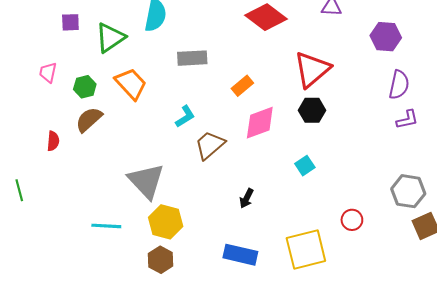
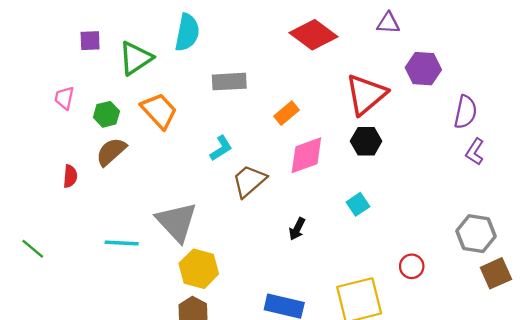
purple hexagon: (386, 37) -> (423, 69), moved
purple L-shape: (407, 120) -> (475, 152), turned 135
green line: (19, 190) -> (33, 249), moved, turned -35
black arrow: (247, 198) -> (297, 229), moved
cyan line: (106, 226) -> (122, 243), moved

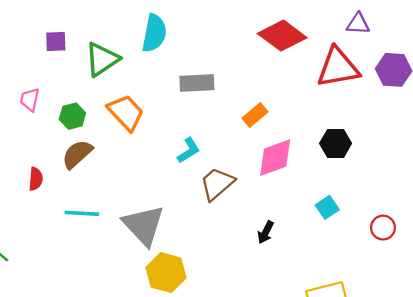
red triangle: (366, 94) -> (338, 68), moved, turned 30
cyan line: (122, 243) -> (82, 213), moved
red circle: (412, 266) -> (383, 228), moved

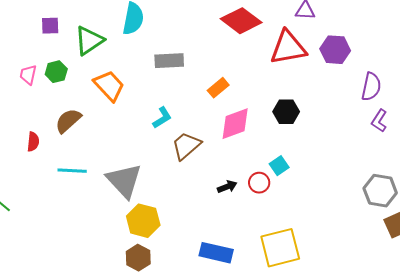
green hexagon: (72, 116) -> (56, 72), moved
red circle: (383, 228) -> (259, 183), moved
black arrow: (266, 232) -> (227, 187), turned -138

